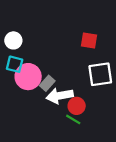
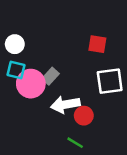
gray rectangle: (47, 83) -> (51, 76), moved
green line: (73, 119) -> (75, 143), moved

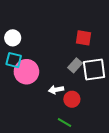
gray rectangle: (51, 76) -> (75, 65), moved
white arrow: (65, 105) -> (56, 90), size x0.6

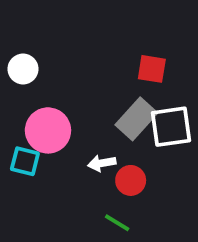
cyan square: (14, 60) -> (25, 161), moved
gray rectangle: (75, 65) -> (136, 119), size x1.5

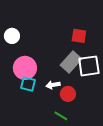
cyan square: (25, 161) -> (28, 84), moved

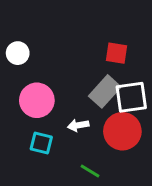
cyan square: (28, 84) -> (41, 143), moved
red circle: (68, 94) -> (122, 131), moved, size x1.6

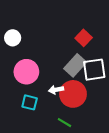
red square: (116, 53) -> (84, 38), turned 35
red circle: (122, 131) -> (73, 94), moved

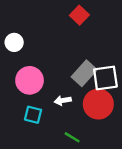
red square: (84, 38) -> (79, 15), moved
red circle: (73, 94) -> (98, 104), moved

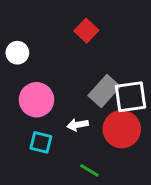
red square: (79, 15) -> (86, 31), moved

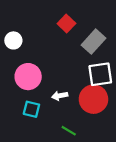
gray rectangle: (104, 91) -> (93, 42), moved

